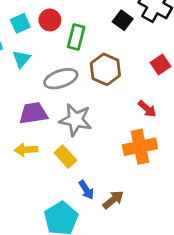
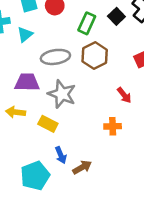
green rectangle: (76, 37) -> (87, 23), moved
orange cross: (140, 147) -> (113, 126), size x0.6
yellow rectangle: (65, 157) -> (48, 124), turned -30

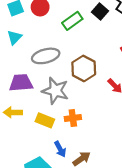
green rectangle: (87, 23) -> (72, 21), turned 36
brown hexagon: (95, 56) -> (84, 68), moved
orange cross: (113, 126) -> (73, 118), moved

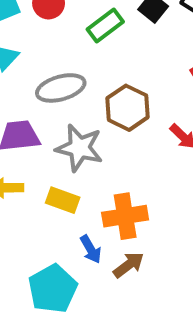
orange cross: (73, 118) -> (125, 216), moved, size x1.5

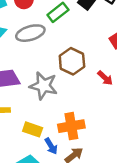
gray ellipse: (61, 88) -> (30, 33), moved
yellow rectangle: (63, 200) -> (33, 129), moved

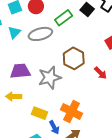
gray star: (43, 86) -> (50, 78), turned -30
orange cross: (71, 126) -> (71, 111), turned 35

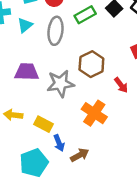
gray ellipse: (40, 34) -> (56, 31), turned -75
yellow arrow: (14, 96) -> (13, 115), moved
orange cross: (71, 111) -> (94, 113), moved

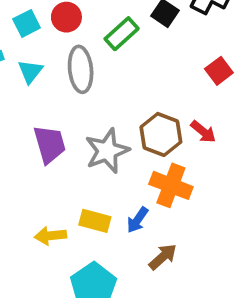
brown hexagon: (91, 64) -> (161, 134), moved
purple trapezoid: (27, 72) -> (50, 144), turned 85
yellow arrow: (13, 115) -> (50, 236), moved
blue arrow: (59, 143) -> (137, 220), moved, turned 70

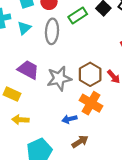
purple trapezoid: (50, 144) -> (28, 70), turned -55
blue arrow: (137, 220) -> (70, 119), turned 32
yellow rectangle: (95, 221) -> (12, 94), moved

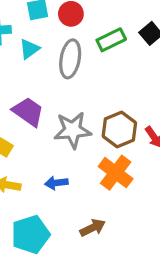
blue arrow: (70, 119) -> (56, 183), moved

